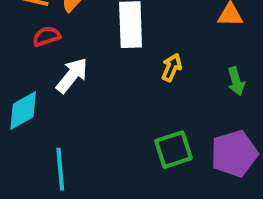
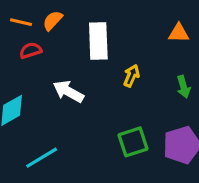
white arrow: (72, 75) -> (68, 91), moved, turned -100
cyan line: (60, 169) -> (42, 158), turned 64

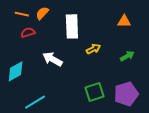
yellow arrow: (131, 76) -> (93, 49), turned 40
green arrow: (183, 87) -> (127, 56), turned -104

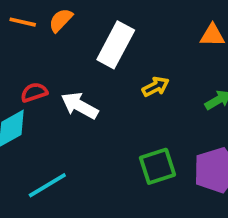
white rectangle: (72, 26) -> (116, 45), turned 30
red semicircle: (28, 33) -> (34, 92), moved

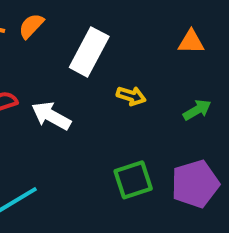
yellow arrow: (156, 87) -> (131, 96), turned 44

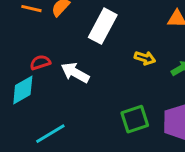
yellow arrow: (131, 96) -> (145, 58), moved

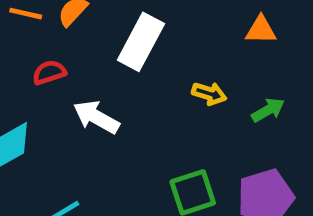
red semicircle: (40, 62) -> (49, 72), moved

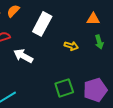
green arrow: (268, 110) -> (99, 42), moved, turned 104

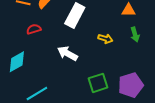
white arrow: (23, 56) -> (67, 53), moved

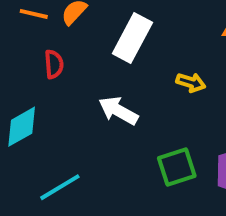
red semicircle: (34, 29) -> (54, 64), turned 104

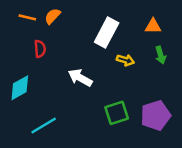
white rectangle: (132, 38) -> (107, 32), moved

